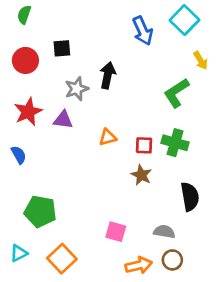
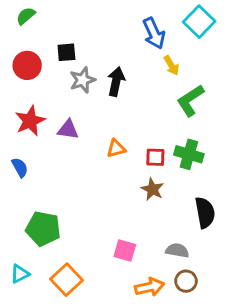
green semicircle: (24, 15) -> (26, 16), turned 30
yellow arrow: (201, 60) -> (171, 65), moved
gray star: (77, 89) -> (83, 80), moved

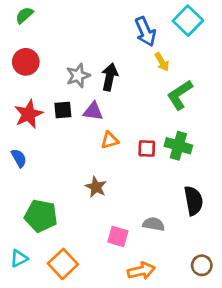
black square: (66, 52) -> (63, 110), moved
purple triangle: (68, 130) -> (93, 111), moved
brown star: (152, 189) -> (96, 187), moved
gray semicircle: (177, 251) -> (154, 224), moved
brown circle: (186, 281) -> (202, 265), moved

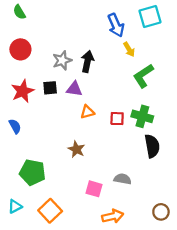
green semicircle: (24, 15) -> (19, 12), turned -80
cyan square: (188, 21) -> (150, 16), turned 30
black semicircle: (193, 201) -> (152, 146), moved

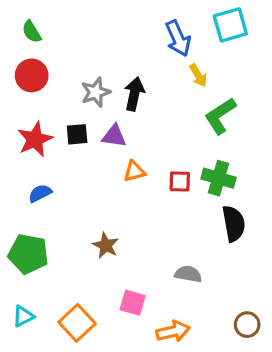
green semicircle: (19, 12) -> (32, 32), moved
blue semicircle: (15, 126) -> (40, 193), moved, turned -88
brown star: (76, 149) -> (106, 245), moved
green pentagon: (33, 172) -> (28, 254), moved
pink square: (94, 189) -> (133, 303), moved

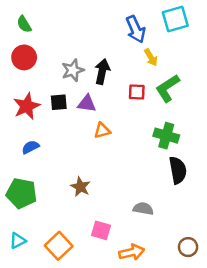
red square: (180, 181) -> (137, 92), moved

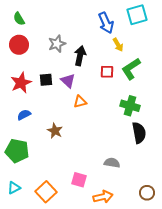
gray star: (73, 70) -> (57, 44), moved
purple triangle: (87, 104) -> (68, 81), turned 35
brown star: (80, 187) -> (55, 131), moved

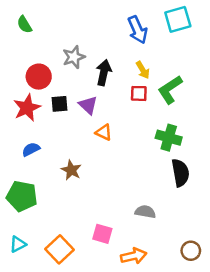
red circle: (19, 45) -> (39, 77), moved
yellow arrow: (118, 45) -> (143, 70), moved
orange triangle: (80, 102) -> (104, 132), turned 40

